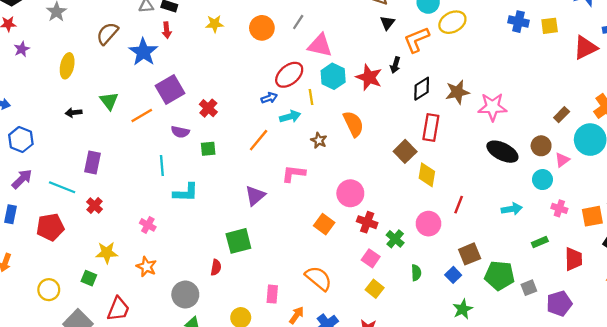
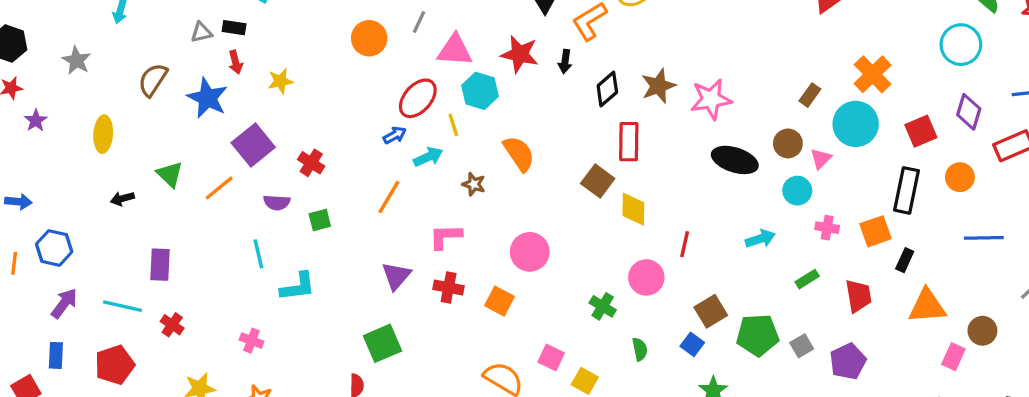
yellow star: (215, 24) -> (280, 81), moved
red star: (369, 77) -> (520, 54), moved
red cross: (367, 222) -> (449, 288), moved
pink square: (371, 258) -> (551, 357), moved

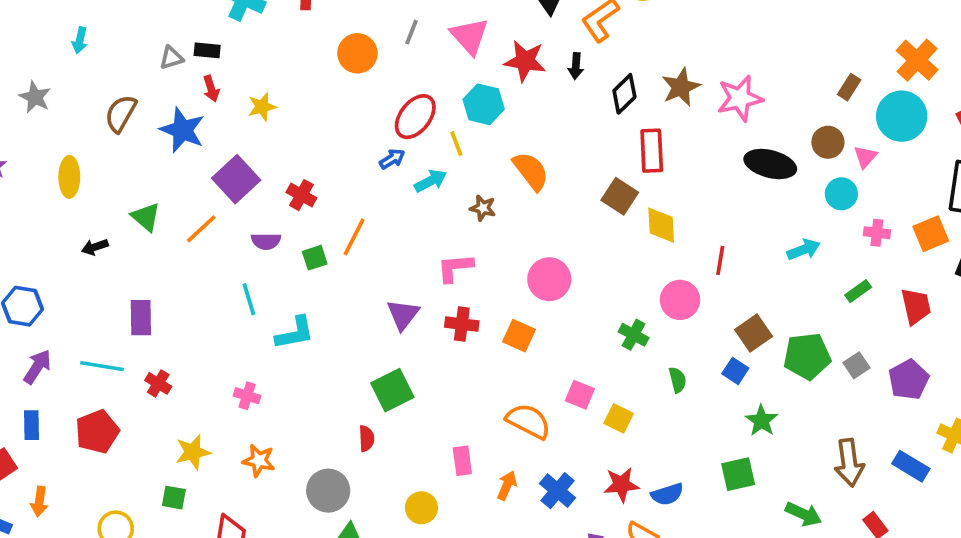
pink triangle: (455, 50) -> (470, 36), moved, turned 48
orange line: (389, 197) -> (354, 237), moved

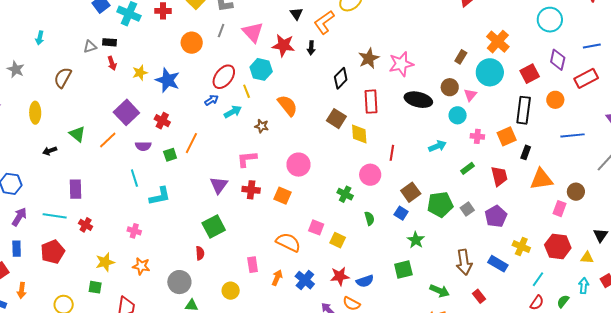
black diamond: (624, 94) -> (341, 78), moved
blue star: (182, 130) -> (168, 80), moved
red rectangle: (652, 151) -> (371, 102), moved

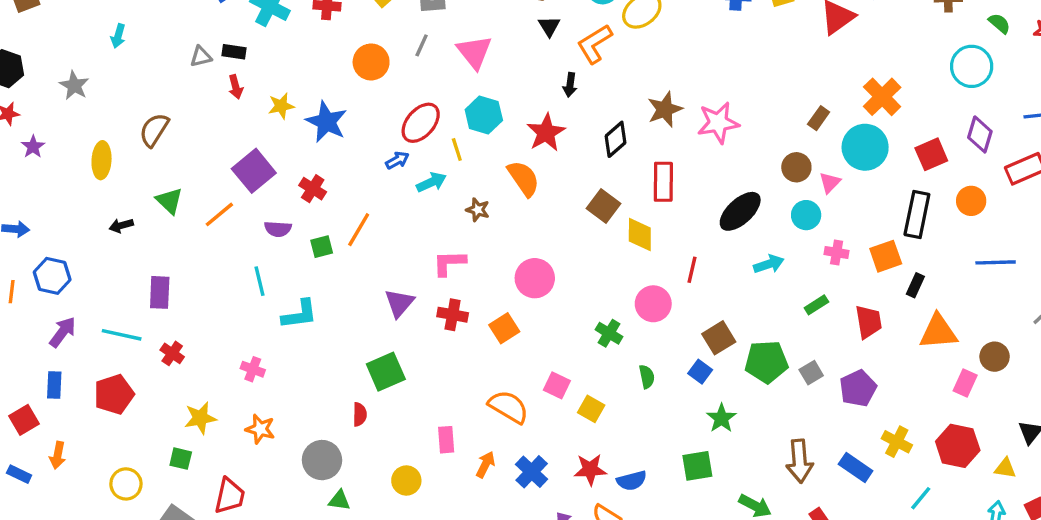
red star: (283, 45) -> (546, 133), moved, turned 30
brown semicircle: (63, 78) -> (154, 130), moved
black ellipse: (418, 100) -> (740, 211), moved, turned -60
orange square: (282, 196) -> (504, 328), turned 30

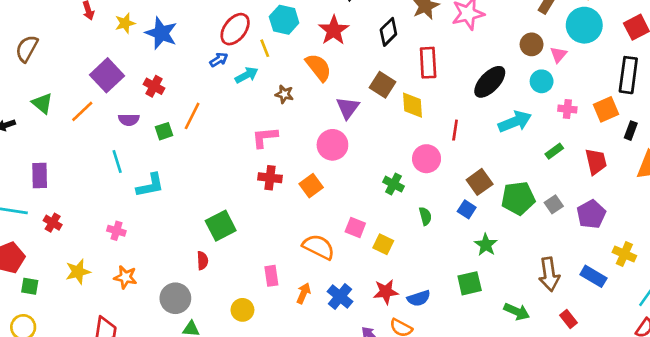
cyan arrow: (769, 264) -> (515, 122), size x1.4
purple triangle: (399, 303) -> (348, 108), moved
green square: (181, 459) -> (30, 286), moved

